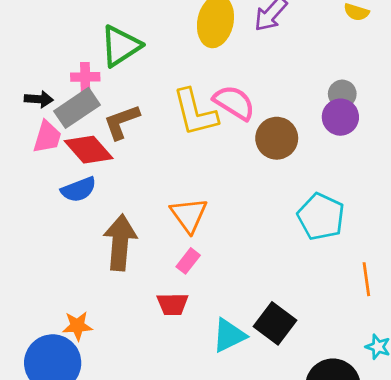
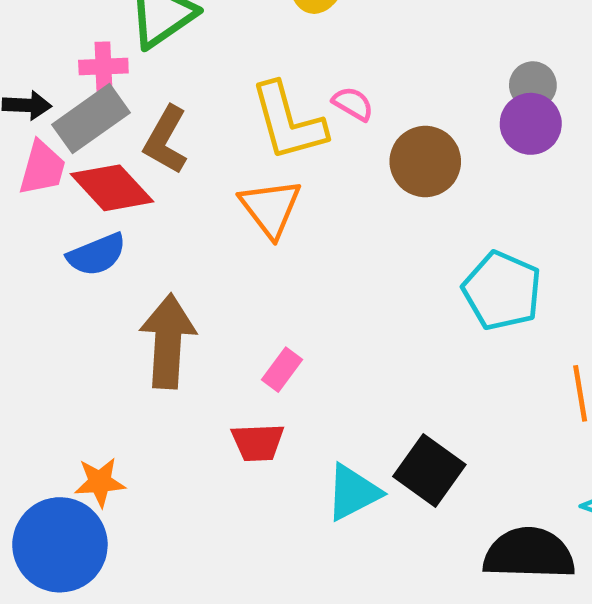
pink semicircle: (234, 103) -> (353, 104), size x0.6
brown L-shape: (122, 122) -> (166, 140), turned -39
orange triangle: (189, 215) -> (271, 208), moved

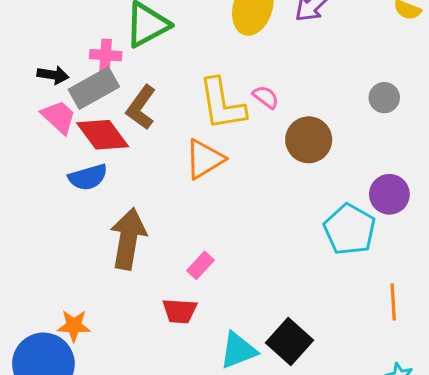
purple circle: (531, 124) -> (389, 194), moved
pink trapezoid: (42, 168) -> (59, 117), turned -69
orange triangle: (271, 208) -> (205, 159), turned 30

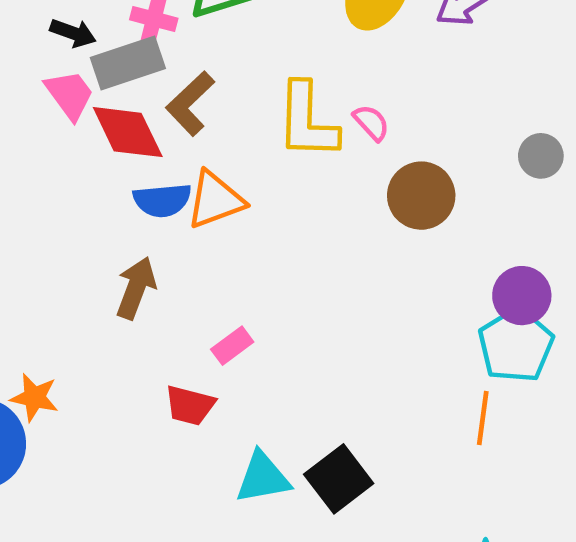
orange triangle: (205, 159) -> (215, 200), moved
blue semicircle: (88, 177) -> (162, 200), moved
cyan pentagon: (350, 229) -> (516, 345), moved
brown arrow: (128, 239) -> (136, 288), size x0.7
orange line: (393, 302) -> (483, 418), moved

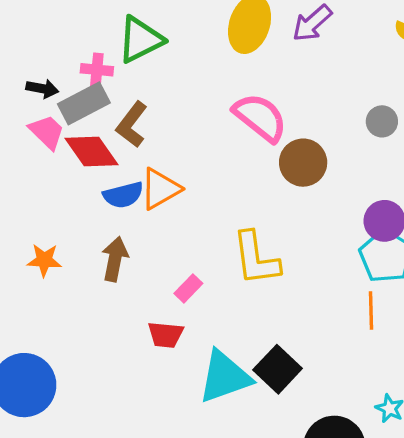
yellow L-shape: (307, 121) -> (256, 258), moved
pink semicircle: (371, 123) -> (260, 117), size x2.0
orange star: (34, 398) -> (44, 260), moved
cyan triangle: (263, 478) -> (225, 377), size x1.4

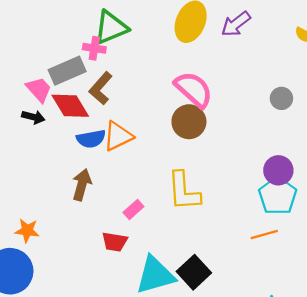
pink cross: (97, 70) -> (94, 48), moved
black arrow: (42, 89) -> (33, 117), moved
brown circle: (303, 163) -> (189, 122), moved
orange star: (44, 260) -> (27, 231), moved
orange line: (371, 311) -> (264, 234), turned 72

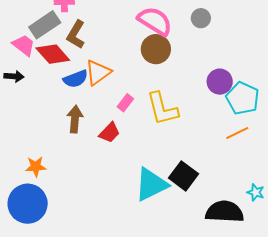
gray circle: (281, 98) -> (201, 18), moved
black arrow: (33, 117) -> (14, 76), moved
purple circle: (278, 170) -> (220, 82), moved
pink rectangle: (133, 209) -> (125, 103), moved
red trapezoid: (115, 242) -> (109, 133), moved, turned -45

